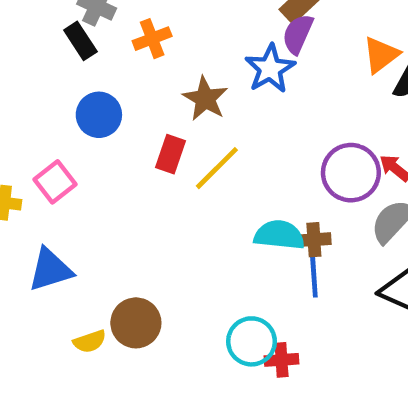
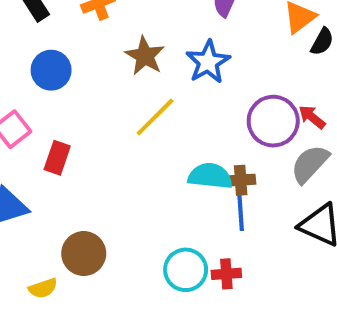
blue star: (270, 69) -> (208, 62), moved
red rectangle: (171, 154) -> (57, 158), moved
yellow semicircle: (90, 341) -> (43, 288), moved
red cross: (282, 360) -> (226, 274), moved

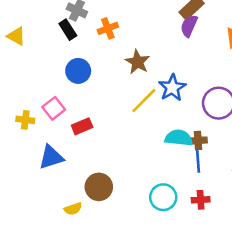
blue star: (208, 62) -> (172, 88), moved
red rectangle: (57, 158) -> (82, 126), turned 48
red cross: (226, 274) -> (201, 200), moved

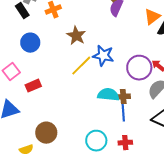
blue star: (172, 88) -> (103, 56), turned -30

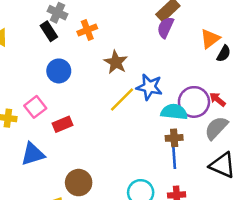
cyan semicircle: (108, 95) -> (174, 112), moved

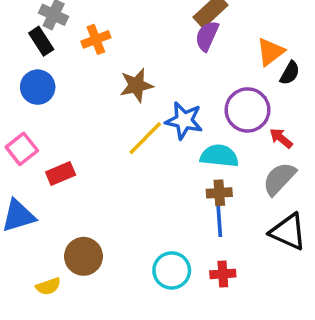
brown star: (116, 62) -> (136, 85), turned 30
blue circle: (59, 71) -> (38, 87), moved
purple circle: (194, 102) -> (247, 110), moved

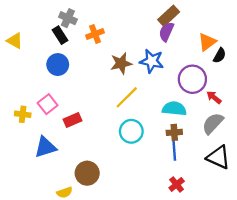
blue star: (184, 121) -> (152, 61), moved
cyan circle: (172, 270) -> (131, 131), moved
red cross: (223, 274) -> (177, 184), turned -35

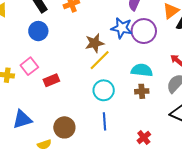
brown star: (121, 63) -> (95, 43), moved
purple circle: (192, 79) -> (144, 31), moved
blue triangle: (45, 147) -> (22, 119), moved
blue line: (174, 151) -> (105, 121), moved

